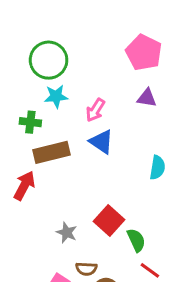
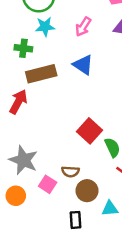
pink arrow: (95, 110) -> (83, 27), moved
gray star: (67, 233) -> (23, 160), moved, size x1.6

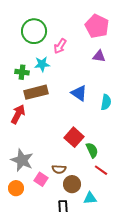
cyan star: (45, 27) -> (42, 64), moved
pink arrow: (83, 27) -> (60, 46), moved
blue triangle: (83, 65) -> (79, 93), moved

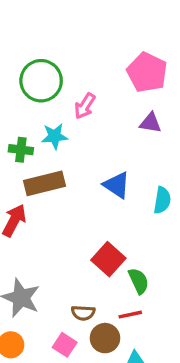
red line: (101, 170) -> (130, 315), moved, turned -48
pink square: (41, 179) -> (65, 345), moved

